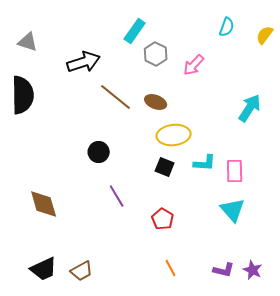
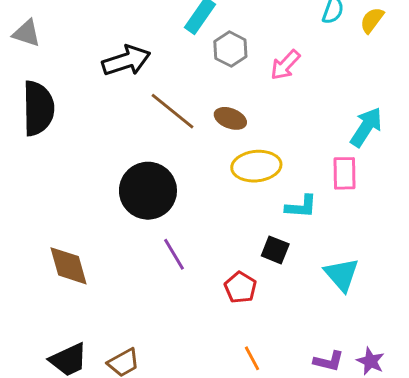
yellow semicircle: (265, 35) -> (372, 20), moved
gray triangle: (28, 42) -> (27, 33), moved
black circle: (99, 152) -> (148, 191), size x1.8
black square: (165, 167) -> (275, 250), moved
pink rectangle: (235, 171) -> (345, 173), moved

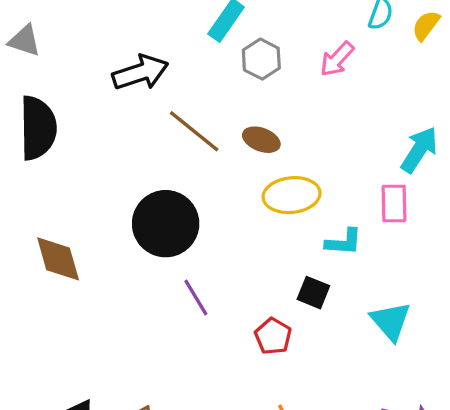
pink arrow: (285, 65) -> (337, 59), moved
brown diamond: (69, 266) -> (58, 259), moved

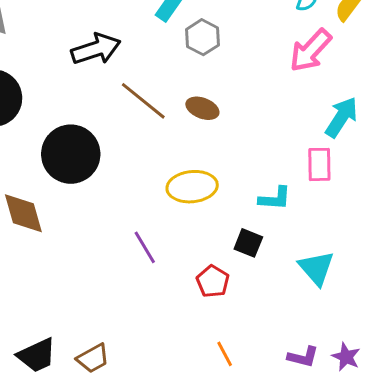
pink arrow: (337, 59) -> (310, 51), moved, size x1.4
yellow ellipse: (292, 195) -> (192, 187), moved
black circle: (166, 224) -> (71, 154), moved

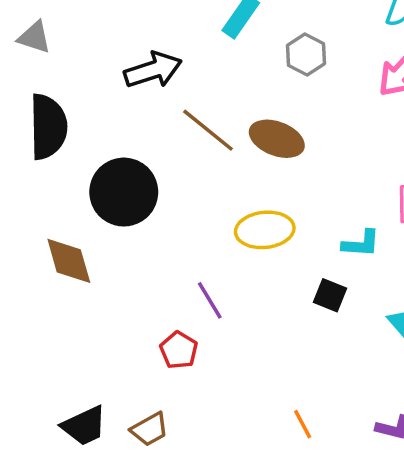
gray hexagon: (202, 37) -> (306, 55), moved
brown ellipse: (202, 108) -> (277, 139), size x1.4
red pentagon: (213, 281) -> (179, 350), moved

